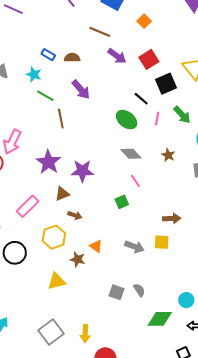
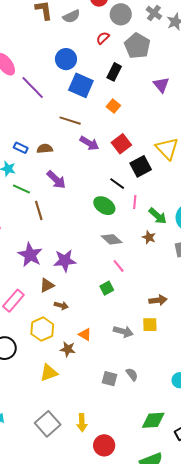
green arrow: (182, 115) -> (158, 216), moved
green diamond: (160, 319) -> (153, 420), moved

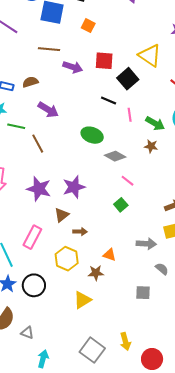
red square: (121, 144) -> (104, 61), turned -36
green ellipse: (104, 206) -> (92, 135), moved
gray semicircle: (132, 374) -> (162, 269), moved

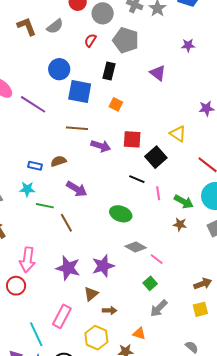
yellow triangle: (150, 55) -> (178, 134), size x0.7
gray diamond: (115, 156) -> (136, 247), moved
gray arrow: (146, 244) -> (159, 308), moved, turned 132

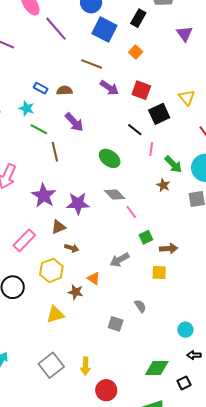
green square: (150, 283) -> (146, 237), moved

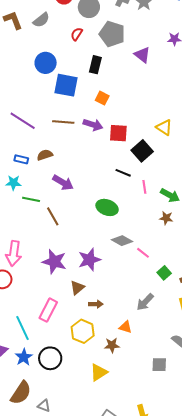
purple line: (56, 29) -> (23, 121), moved
purple triangle: (185, 34) -> (142, 55), moved
purple arrow: (109, 88) -> (93, 125), moved

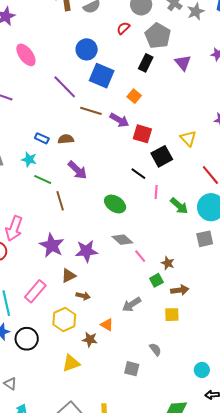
black rectangle: (95, 65) -> (146, 63), moved
purple line: (23, 121) -> (65, 87), moved
brown star: (166, 218) -> (168, 263), moved

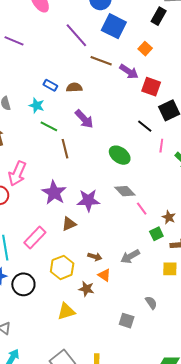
brown arrow: (83, 296) -> (95, 257), moved

